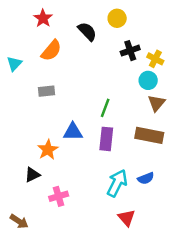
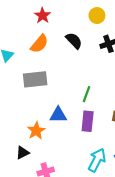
red star: (43, 18) -> (42, 16), moved
black semicircle: (87, 31) -> (74, 41), moved
gray rectangle: (47, 91) -> (35, 79), size x1.6

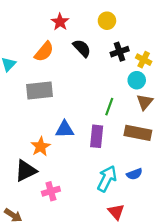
red star: (42, 16) -> (60, 22), moved
green line: (86, 94) -> (109, 107), moved
black triangle: (23, 153) -> (26, 171), size x1.5

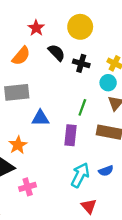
yellow circle: (107, 21) -> (80, 27), size x1.5
black cross: (120, 52) -> (81, 63), moved, turned 35
blue triangle: (65, 129) -> (40, 118), moved

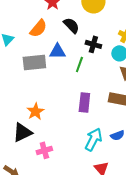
black cross: (81, 63) -> (93, 44), moved
green line: (82, 107) -> (79, 64), moved
blue triangle: (40, 118) -> (57, 51), moved

